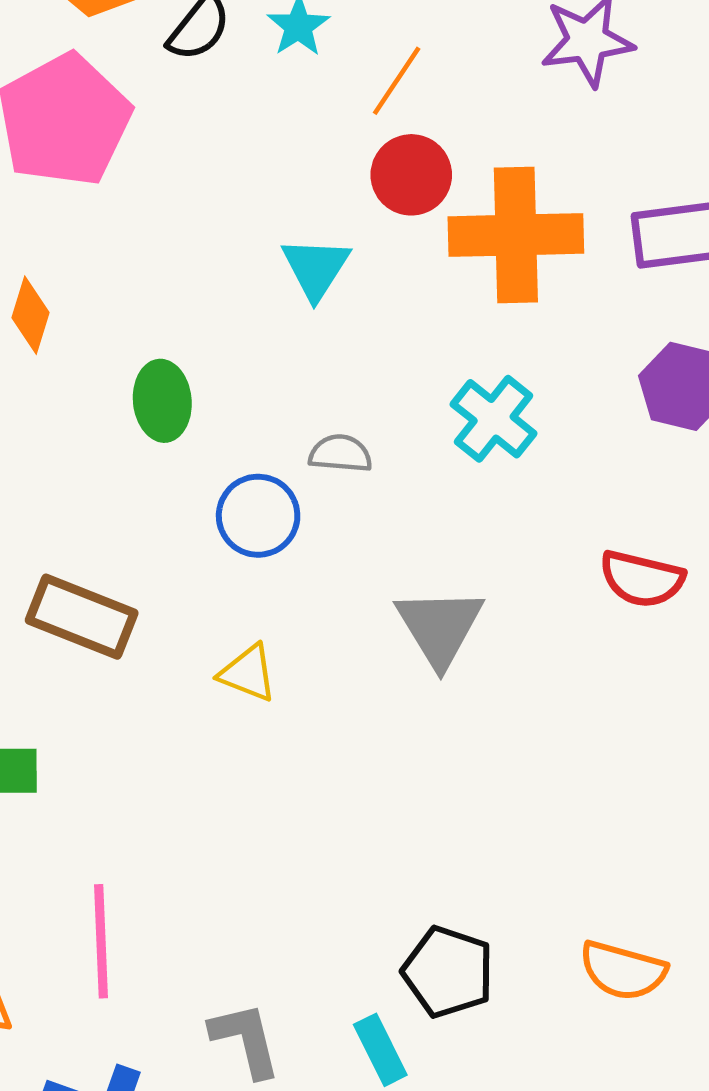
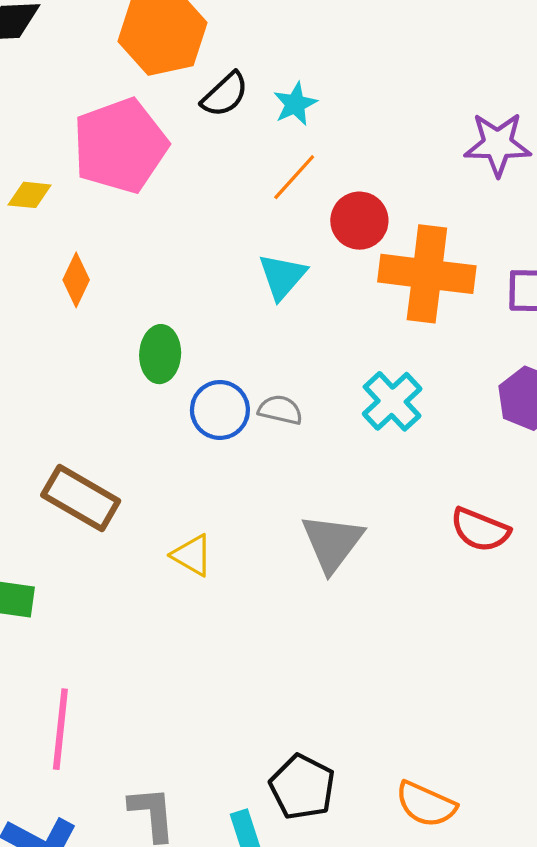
orange line: (397, 81) -> (294, 177), moved
blue circle: (258, 516) -> (220, 410), moved

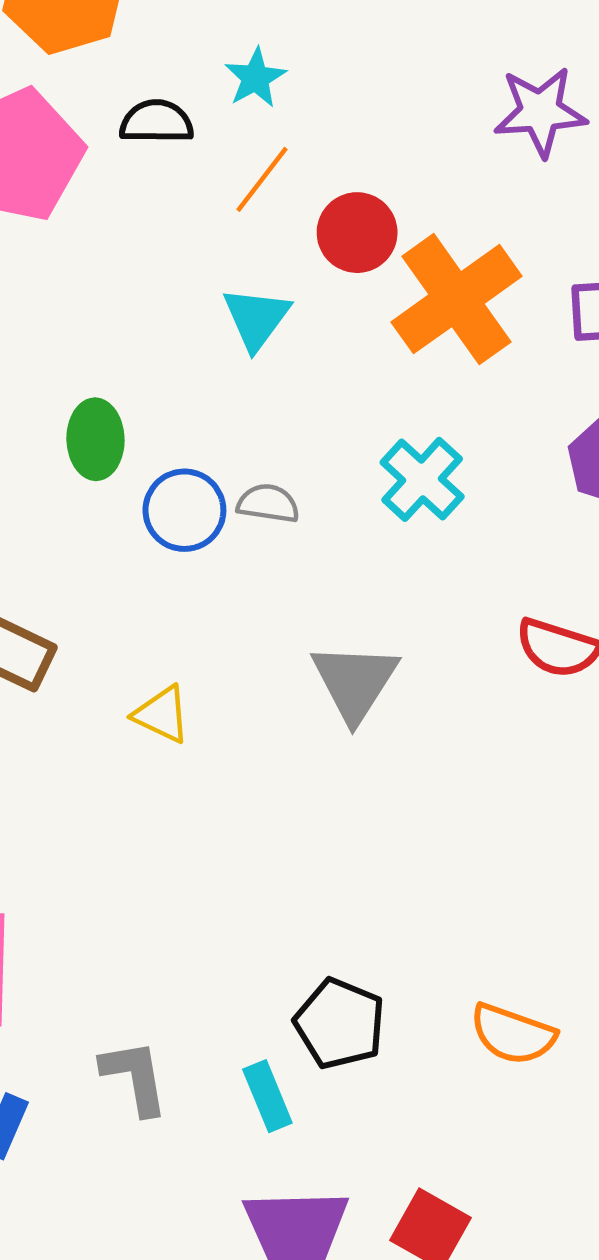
black semicircle: (225, 95) -> (156, 122), moved, turned -132
orange cross: (427, 274) -> (457, 299), turned -38

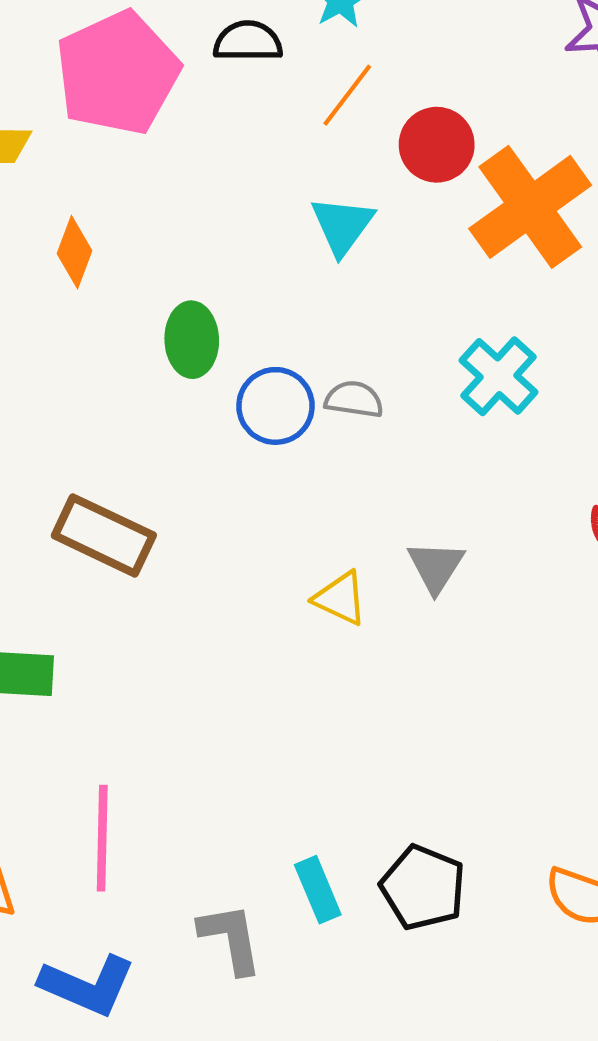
gray triangle: (355, 682) -> (436, 567), size x0.7
yellow triangle: (162, 715) -> (340, 598), moved
cyan rectangle: (267, 1096) -> (318, 890), moved

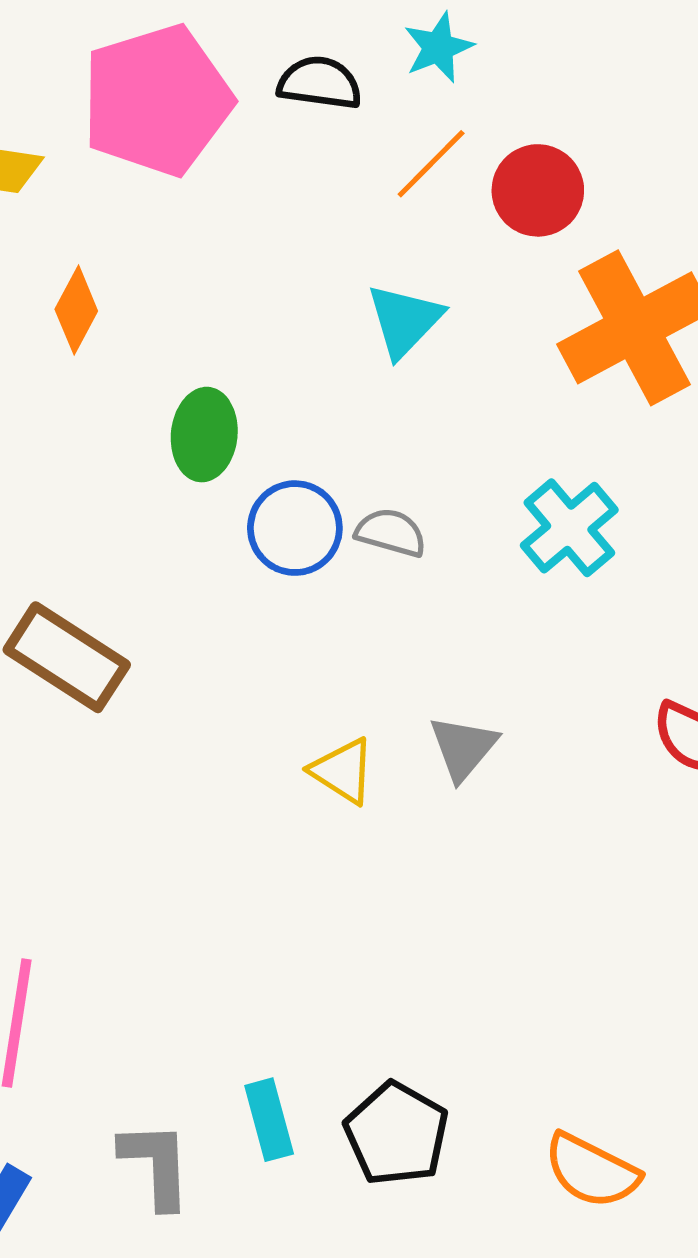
red circle: (437, 145) -> (538, 190), moved

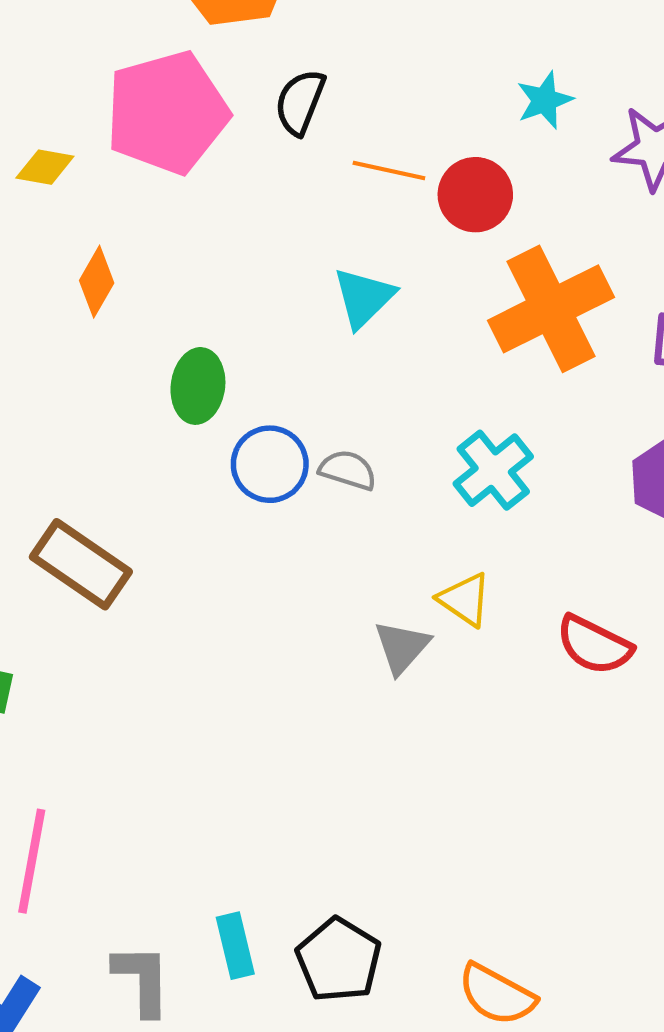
cyan star: (438, 47) -> (545, 100), moved
black semicircle: (320, 83) -> (300, 102), turned -78
orange line: (431, 164) -> (389, 170), turned 56
yellow triangle: (343, 771) -> (465, 600), moved

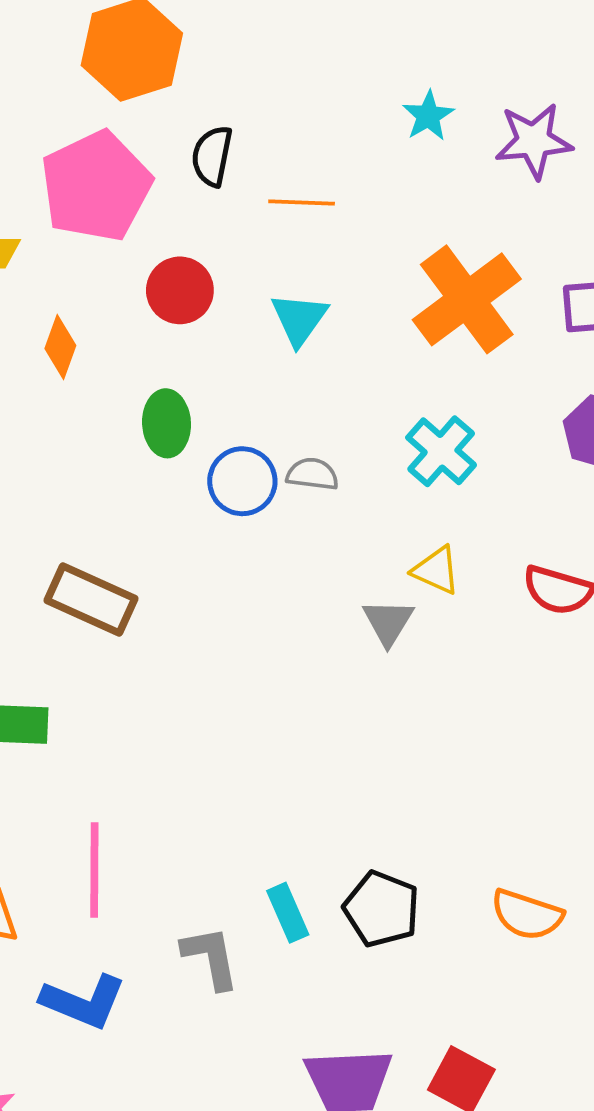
red circle: (475, 195) -> (180, 290), moved

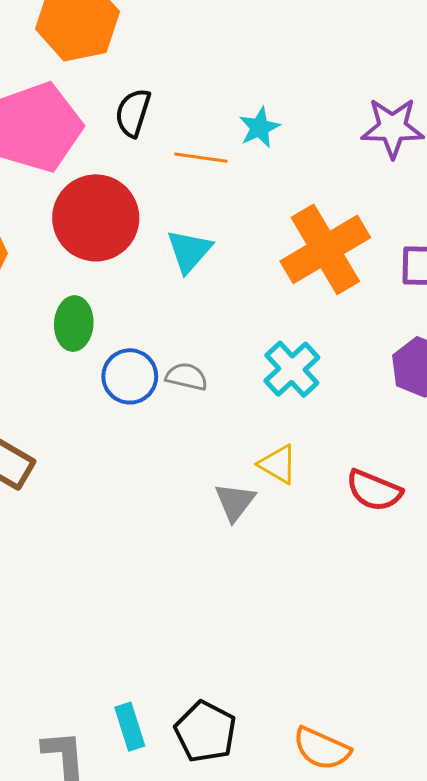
cyan star: (428, 116) -> (259, 128), moved
red circle: (180, 290) -> (96, 218), size x1.6

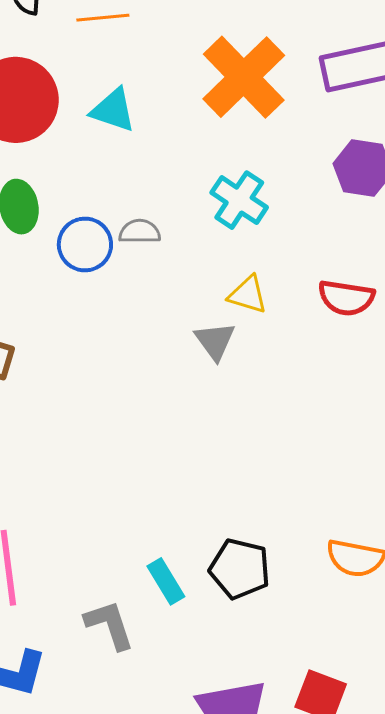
cyan triangle: (189, 251) -> (113, 110), turned -39

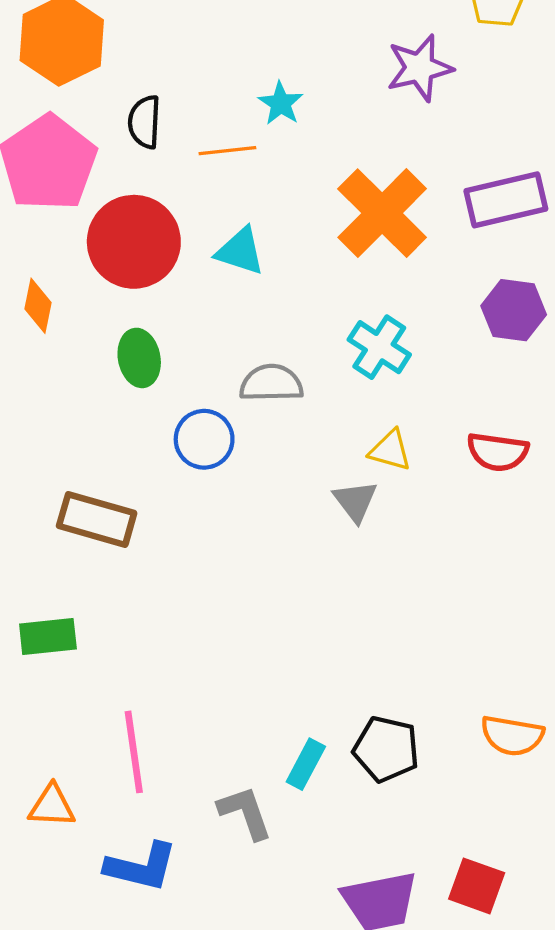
gray semicircle: (140, 232) -> (271, 383), size x1.4
blue circle: (85, 244) -> (204, 439), moved
cyan rectangle: (166, 581) -> (306, 764), turned 60

